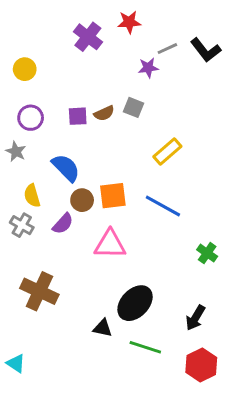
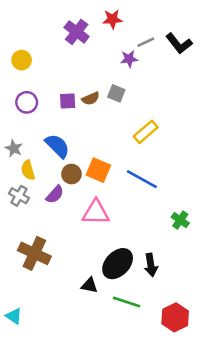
gray star: (16, 152) -> (14, 148), moved
orange square: (113, 196) -> (98, 170), turned 30
black arrow: (195, 318) -> (151, 265), moved, turned -40

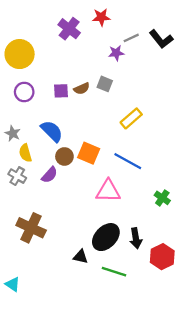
yellow circle: (22, 60) -> (20, 54), size x1.6
pink triangle: (96, 212) -> (108, 191), moved
red hexagon: (175, 317) -> (162, 257), moved

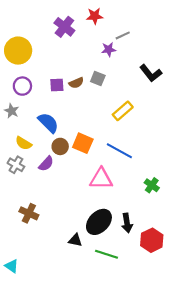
black L-shape: (161, 39) -> (151, 73), moved
gray star: (13, 133) -> (12, 111), moved
yellow semicircle: (25, 153) -> (23, 143), turned -42
brown cross: (31, 228) -> (29, 213), size x0.7

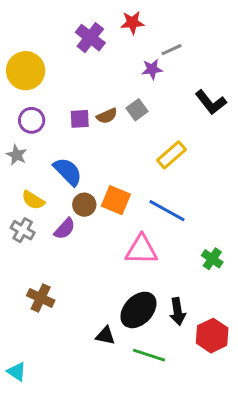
gray square: (98, 79) -> (137, 110), turned 32

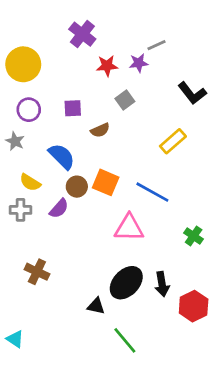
red star: (132, 23) -> (107, 66), moved
brown semicircle: (107, 116) -> (100, 130), moved
yellow rectangle: (172, 155) -> (173, 141), moved
gray cross: (23, 230) -> (20, 210), turned -30
green line: (149, 355) -> (125, 340), moved, turned 32

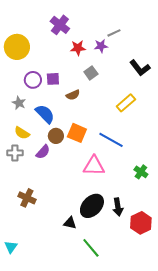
purple circle: (29, 110) -> (33, 80), moved
gray star: (15, 141) -> (19, 103), moved
cyan triangle: (15, 339) -> (11, 247), turned 32

